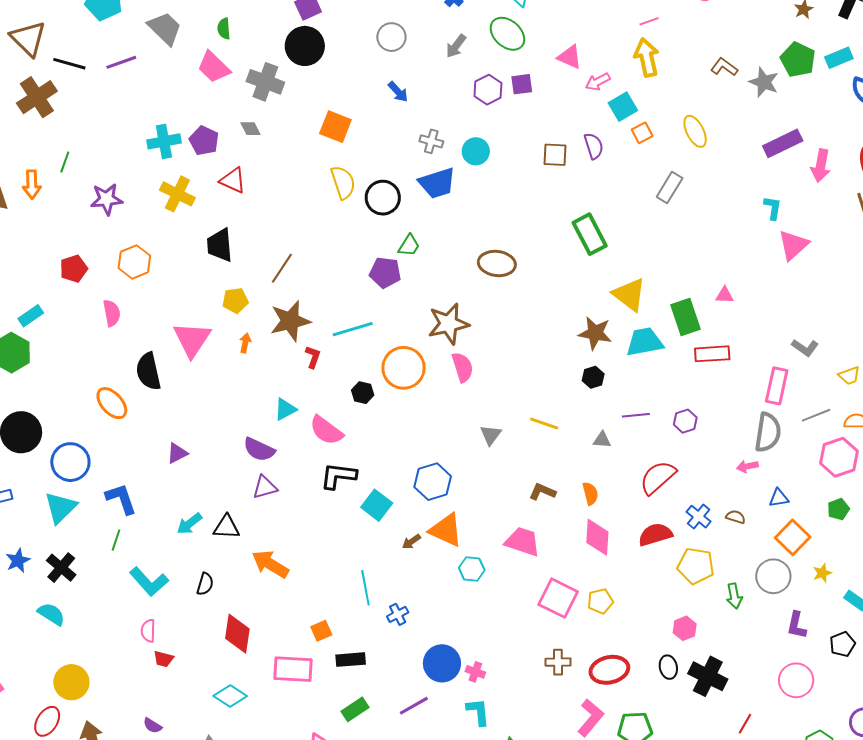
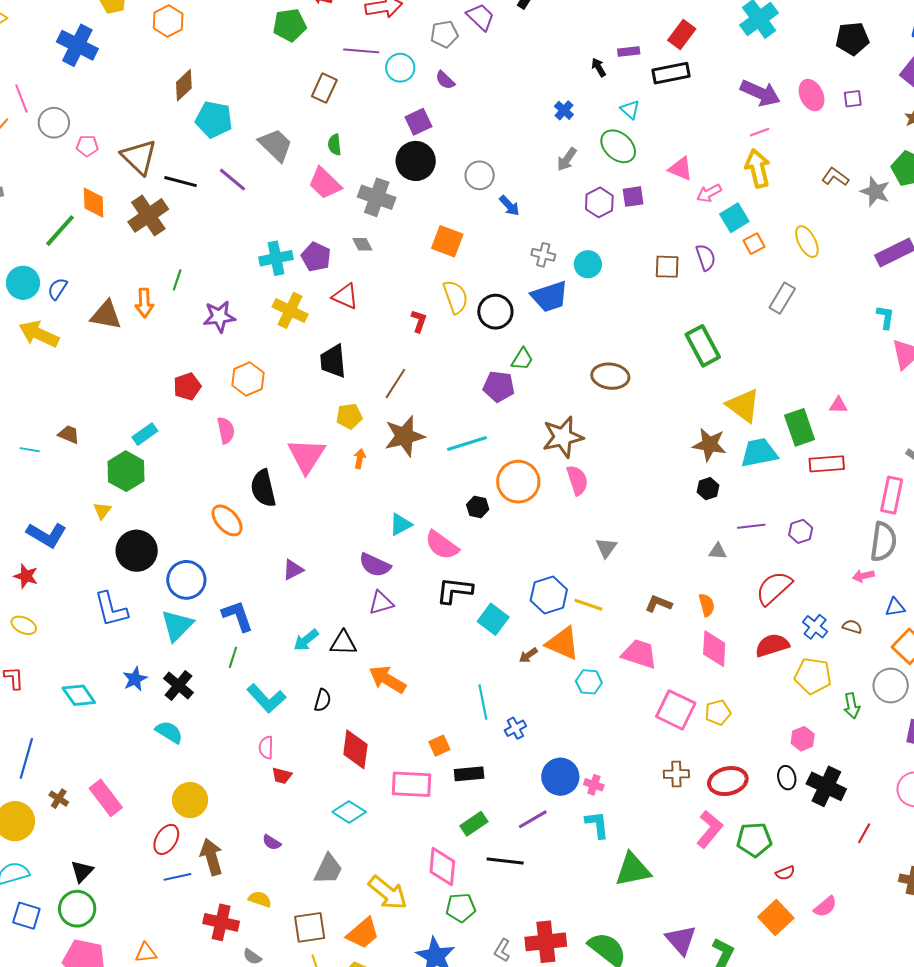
gray circle: (391, 37) -> (480, 175), moved
purple line: (121, 62) -> (232, 180), turned 60
red L-shape: (313, 357) -> (419, 321), moved
yellow line: (544, 424) -> (588, 605), moved

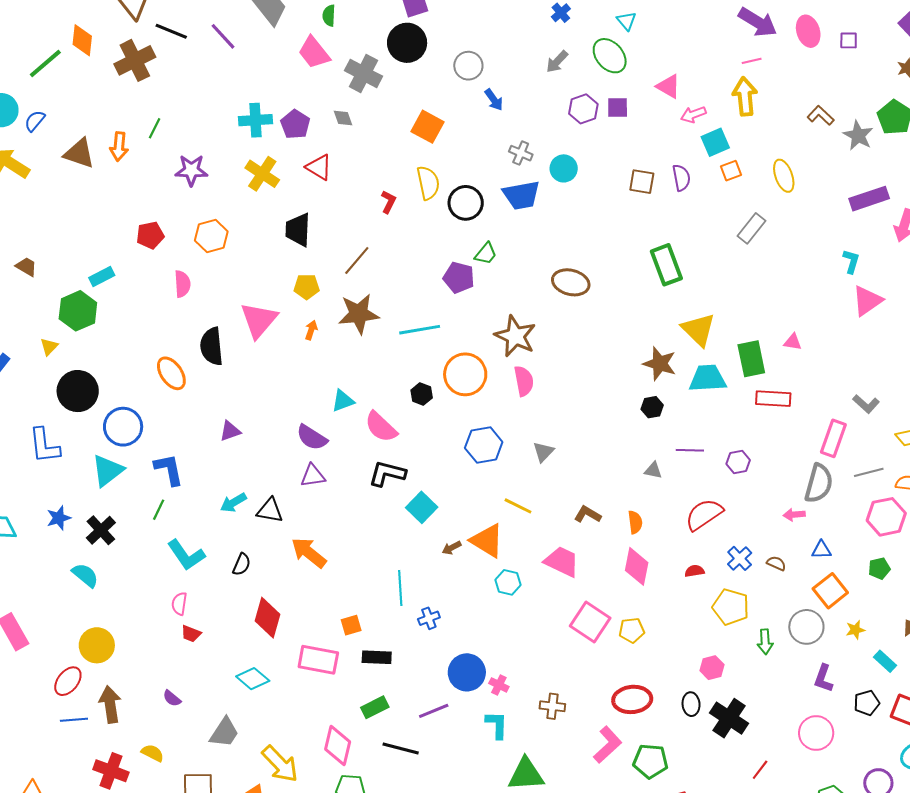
brown star: (563, 437) -> (515, 336), turned 30
blue hexagon: (549, 595) -> (484, 445), moved
red semicircle: (772, 645) -> (694, 571), size x0.6
brown cross: (676, 774) -> (552, 706), moved

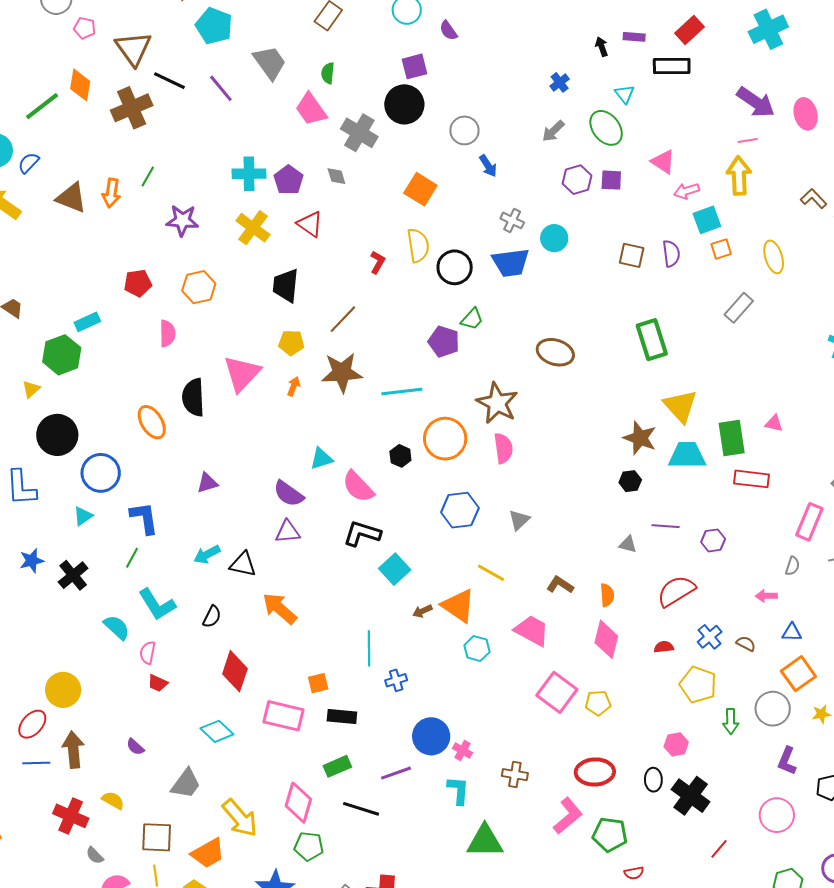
cyan triangle: (108, 471) -> (83, 516), size x0.6
gray semicircle: (819, 483) -> (792, 566), size x0.5
cyan semicircle: (85, 575) -> (117, 627), moved

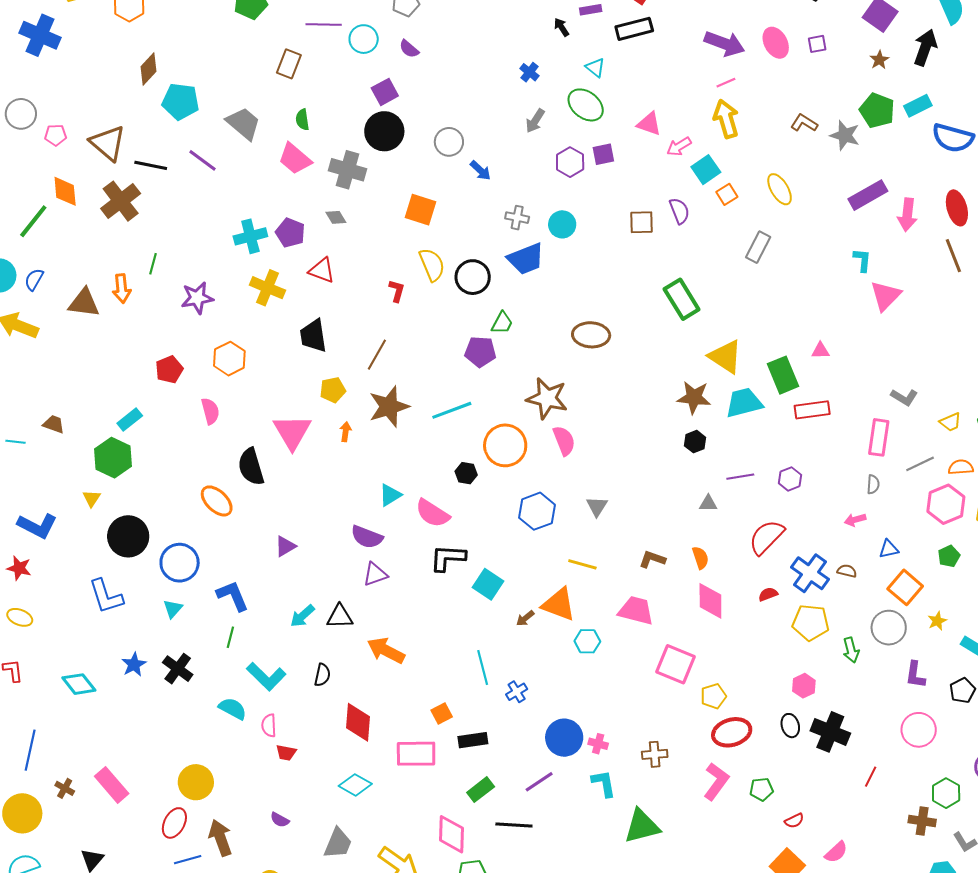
blue cross: (710, 637) -> (810, 573), size x1.5
yellow pentagon: (598, 703) -> (713, 696), moved
green pentagon: (610, 834) -> (761, 789), size x0.7

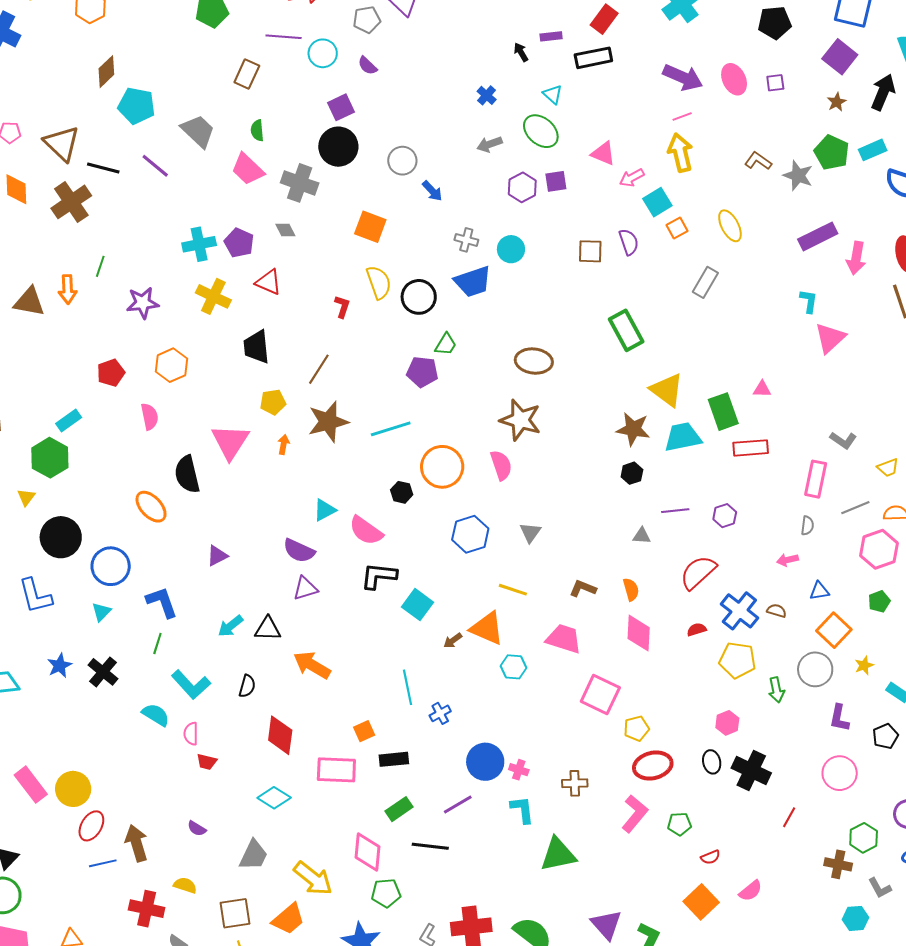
gray arrow: (535, 121) -> (490, 144), turned 35
brown star: (547, 398) -> (520, 420), moved
yellow circle: (196, 782) -> (73, 789), moved

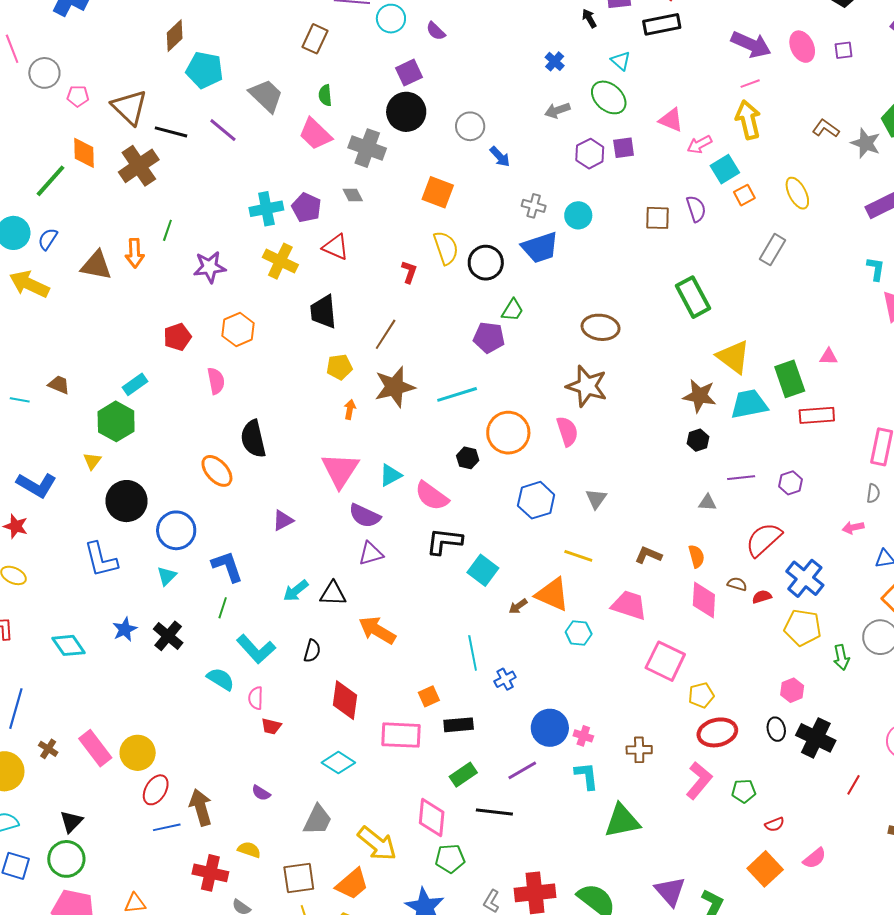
pink triangle: (230, 442) -> (340, 470), moved
brown semicircle: (777, 611) -> (737, 584), moved

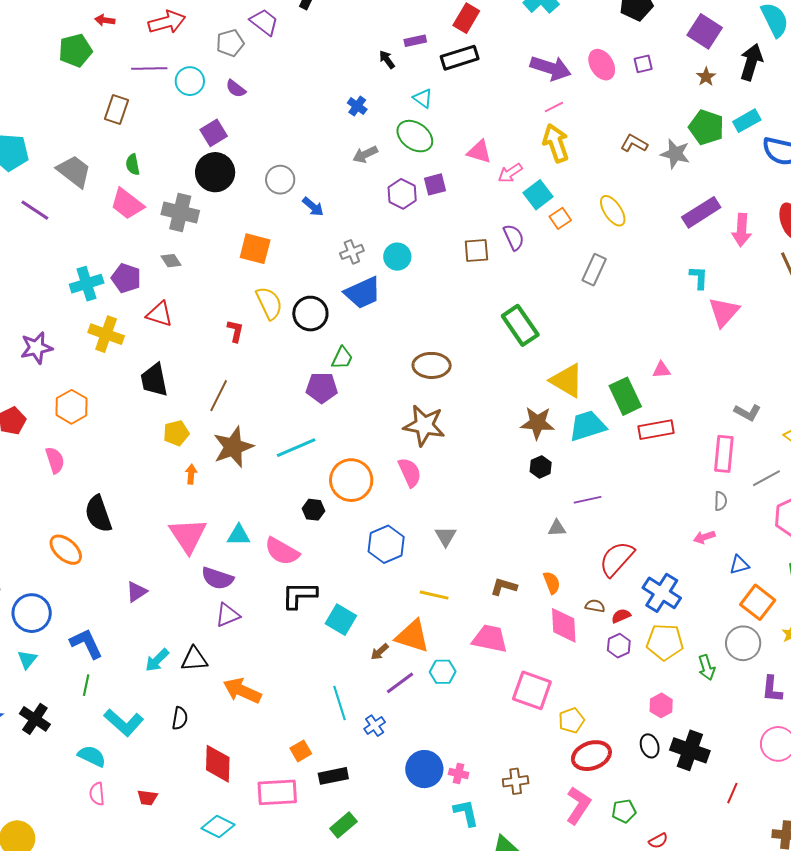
gray cross: (534, 206) -> (352, 252), turned -30
cyan triangle: (390, 475) -> (239, 535), turned 35
purple hexagon: (791, 483) -> (619, 646), moved
pink semicircle: (256, 698) -> (97, 794), moved
purple line: (522, 770) -> (400, 683), moved

